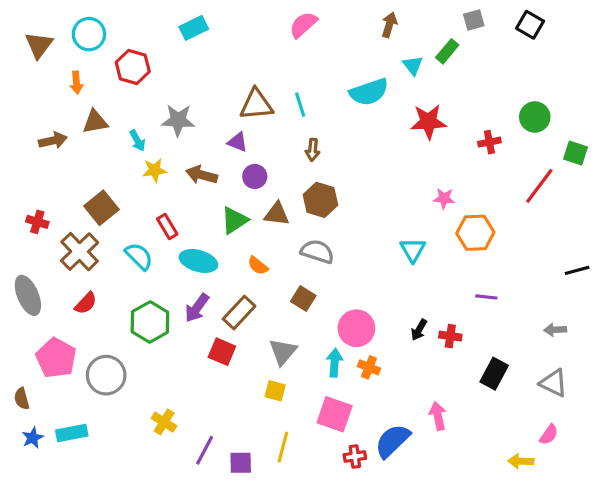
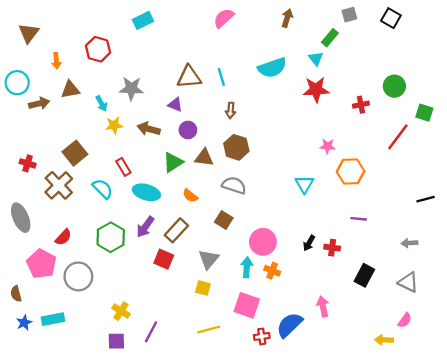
cyan circle: (89, 34) -> (17, 83), moved
cyan triangle: (413, 65) -> (316, 58), moved
red semicircle: (86, 303) -> (63, 237), moved
yellow line: (283, 447) -> (209, 330), turned 60
purple square: (241, 463) -> (116, 341), moved

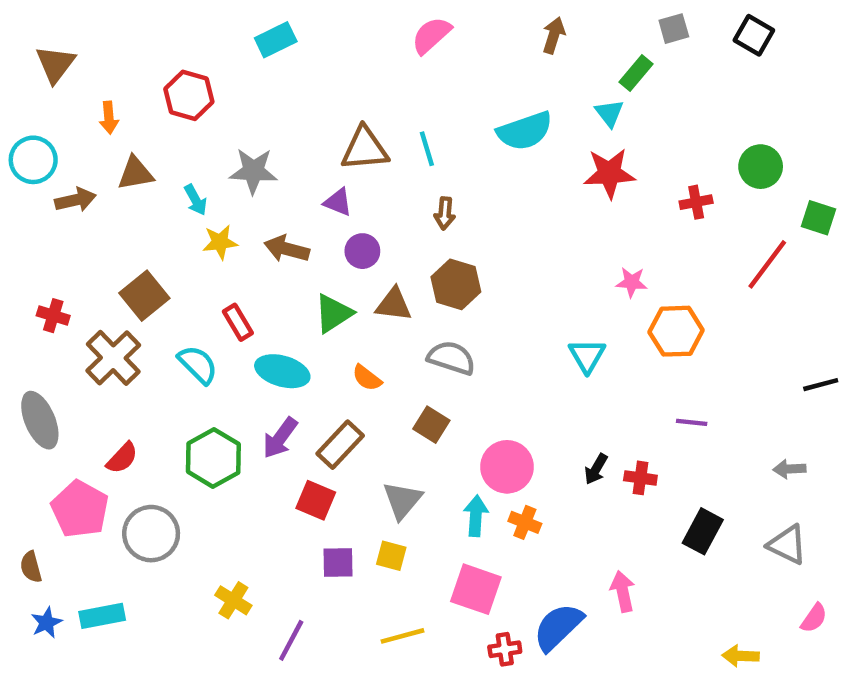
pink semicircle: (405, 320) -> (814, 618), moved
purple square: (116, 341) -> (338, 562), moved

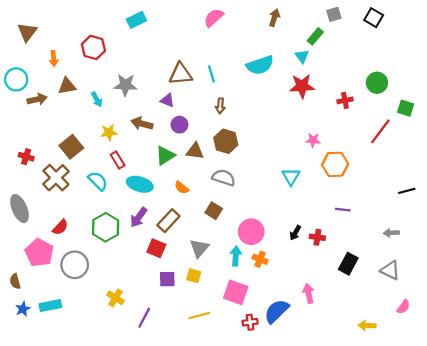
yellow star: (220, 242) -> (109, 132), moved

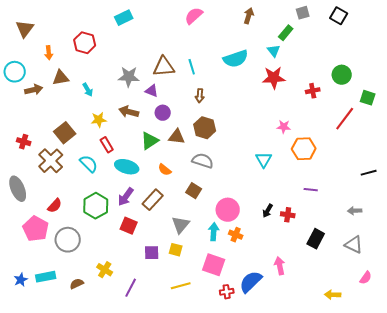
gray star: (125, 85) -> (129, 77), moved
red square: (156, 248) -> (129, 226), moved
brown semicircle: (15, 281) -> (77, 284), moved, turned 80

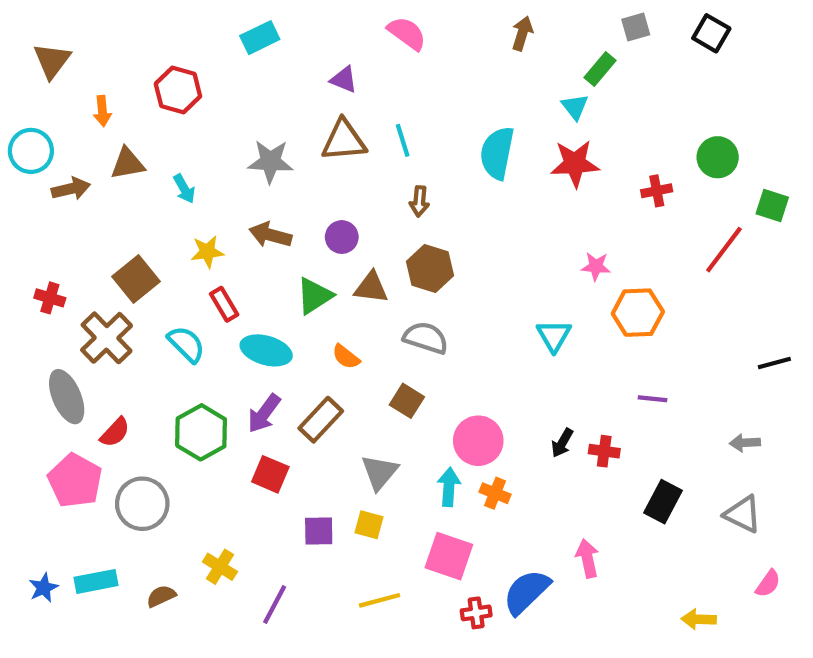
pink semicircle: (194, 16) -> (407, 33), turned 78
cyan semicircle: (236, 59) -> (497, 153), moved, turned 120
purple triangle: (152, 91) -> (344, 80), moved
gray ellipse: (18, 189) -> (67, 397), moved

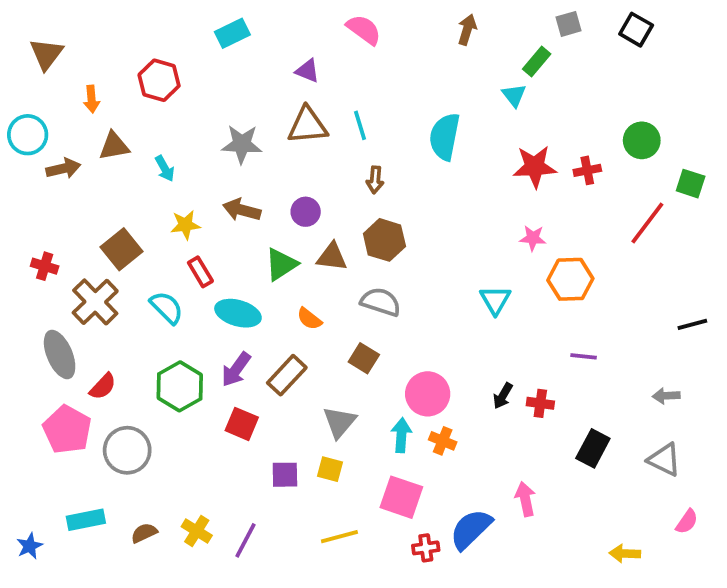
red star: (575, 164) -> (535, 167), moved
yellow cross: (220, 567) -> (197, 531), moved
blue star: (44, 588) -> (30, 546), moved

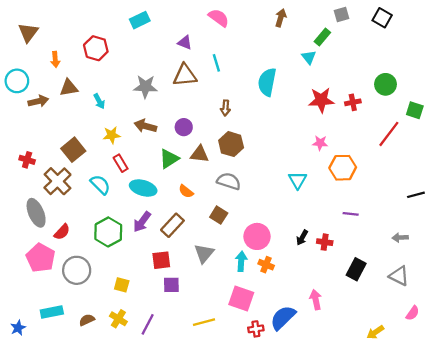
cyan line: (360, 125) -> (216, 63), moved
red square: (242, 424) -> (161, 260), moved, turned -30
yellow square: (330, 469) -> (122, 285), moved
yellow arrow: (625, 554) -> (375, 332), turned -36

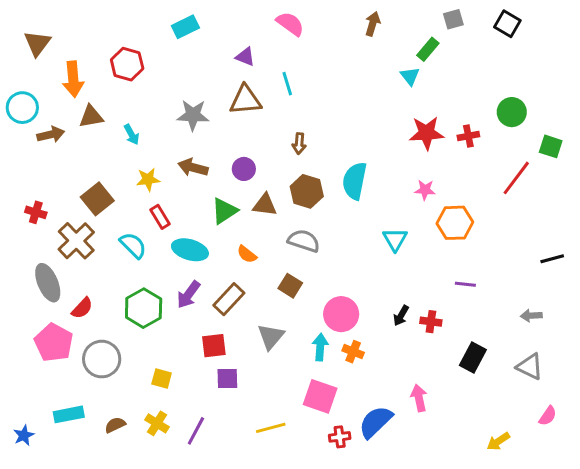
orange arrow: (55, 59) -> (73, 79), size x1.6
cyan semicircle: (267, 82) -> (355, 181), moved

